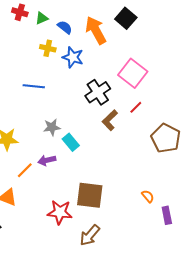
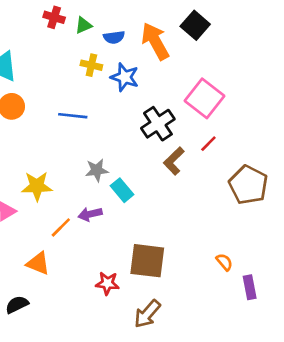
blue semicircle: (65, 27) -> (114, 37), turned 133
red star: (60, 212) -> (107, 283), size x0.7

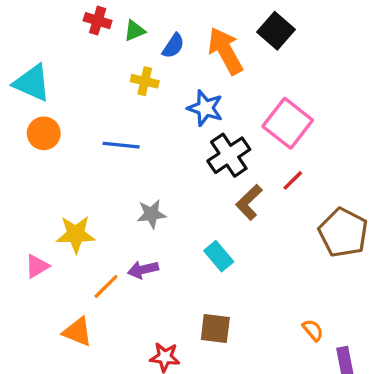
blue semicircle: (114, 37) -> (173, 46), turned -48
blue star: (125, 77) -> (205, 108), moved
cyan rectangle: (122, 190) -> (219, 256), moved
brown square: (147, 261) -> (215, 328), size x0.7

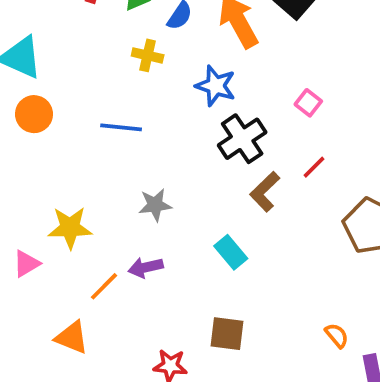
pink square: (288, 123) -> (308, 103), size x0.5

